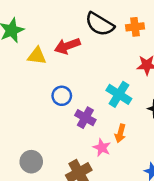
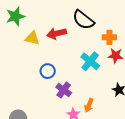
orange cross: (135, 27) -> (109, 37), moved
cyan cross: (119, 94) -> (90, 61), moved

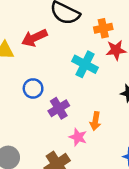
purple cross: (64, 90) -> (59, 108), turned 35

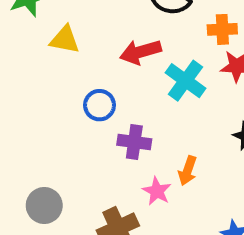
red arrow: (34, 38) -> (140, 52), moved
purple cross: (59, 108) -> (134, 142), turned 30

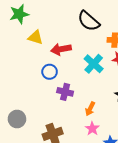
red arrow: (140, 52) -> (61, 49), moved
pink star: (157, 191) -> (92, 129), moved

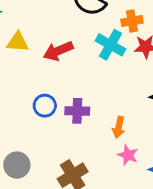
cyan cross: (94, 64) -> (110, 45), moved
blue circle: (50, 72) -> (45, 106), moved

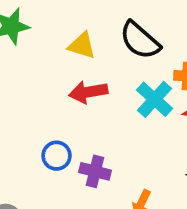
yellow triangle: (18, 42) -> (82, 45), moved

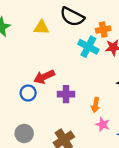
red arrow: (88, 92) -> (44, 77), moved
blue circle: (57, 156) -> (28, 93), moved

